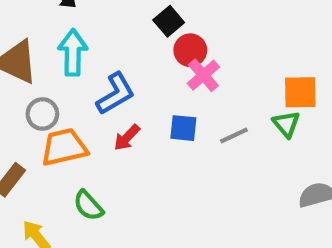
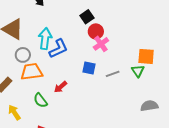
cyan arrow: (73, 52) -> (45, 39), moved
red arrow: (127, 138) -> (60, 87), moved

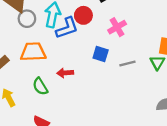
red circle: (96, 31) -> (83, 15), moved
gray circle: (23, 55) -> (27, 19), moved
red arrow: (60, 87) -> (65, 73), turned 32

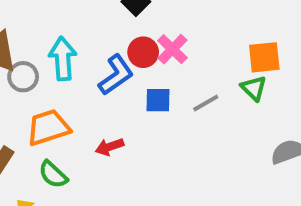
red circle: (83, 15) -> (143, 52), moved
blue L-shape: (67, 28) -> (116, 75), moved
green semicircle: (40, 86) -> (53, 174), moved

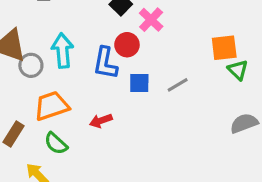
pink cross: (172, 49) -> (151, 20), moved
blue L-shape: (116, 75) -> (105, 63), turned 136
green triangle: (254, 88) -> (238, 70), moved

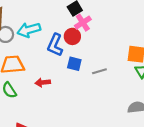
pink cross: (151, 20) -> (83, 23), moved
cyan arrow: (63, 51) -> (29, 30), turned -115

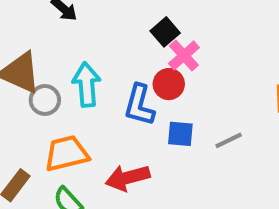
cyan arrow: (29, 30) -> (87, 85), turned 110
red arrow: (43, 82) -> (128, 178), size x1.5

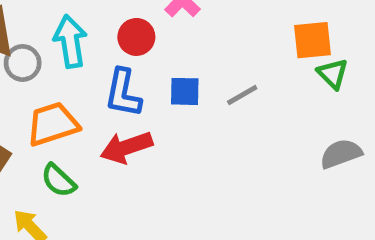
red circle: (169, 84) -> (136, 37), moved
blue L-shape: (139, 105) -> (123, 93), moved

